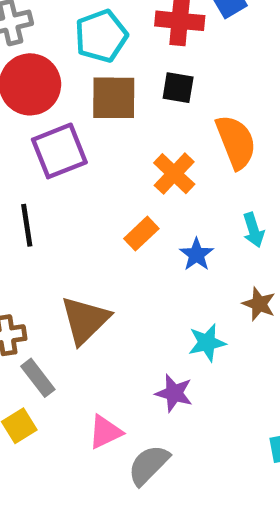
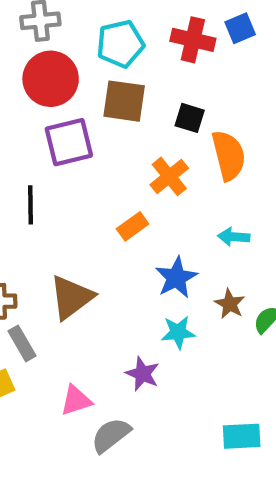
black square: (178, 88) -> (190, 118), moved
cyan arrow: (253, 230) -> (234, 237), turned 104
blue star: (196, 254) -> (176, 278), moved, size x1.4

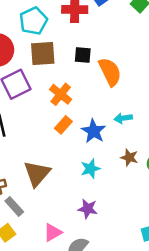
orange cross: (169, 176) -> (61, 94), moved
blue star: (176, 278) -> (93, 131), moved
cyan star: (178, 332) -> (90, 169), moved

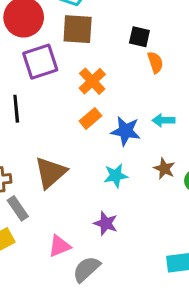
black square: (83, 55) -> (139, 37), moved
orange semicircle: (110, 72) -> (155, 62), size x0.6
blue star: (93, 131) -> (126, 131), turned -30

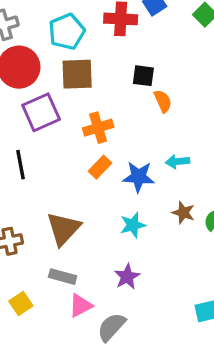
orange cross: (92, 81) -> (98, 128), turned 32
gray rectangle: (18, 208) -> (63, 277), moved, turned -35
purple star: (106, 223) -> (127, 277), turned 30

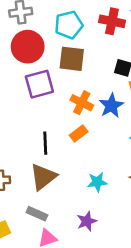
orange cross: (98, 128) -> (82, 103), turned 35
black line: (21, 165) -> (45, 143), moved
blue star: (139, 177) -> (111, 106), moved, turned 30

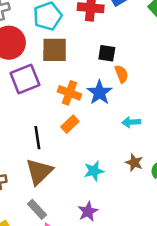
gray rectangle: (37, 214) -> (37, 209), turned 30

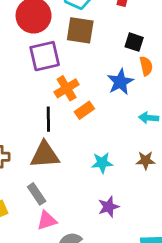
orange cross: (69, 93) -> (67, 88), moved, turned 30
brown star: (134, 163) -> (146, 160), turned -30
brown triangle: (39, 172) -> (45, 155), turned 32
purple star: (88, 211) -> (109, 207), moved

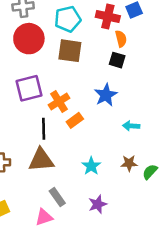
purple square: (45, 56) -> (29, 88), moved
orange semicircle: (146, 66) -> (121, 39), moved
cyan star: (102, 163) -> (91, 166), turned -30
gray rectangle: (37, 194) -> (57, 197), moved

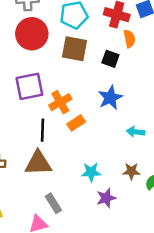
black square: (117, 60) -> (110, 59), moved
cyan star: (91, 166) -> (91, 172), turned 30
purple star: (98, 204) -> (106, 198), moved

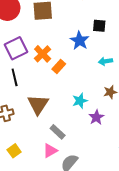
black square: (110, 59) -> (99, 26), moved
black line: (43, 130) -> (15, 77), moved
brown triangle: (38, 163) -> (38, 104), turned -40

